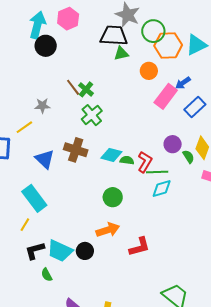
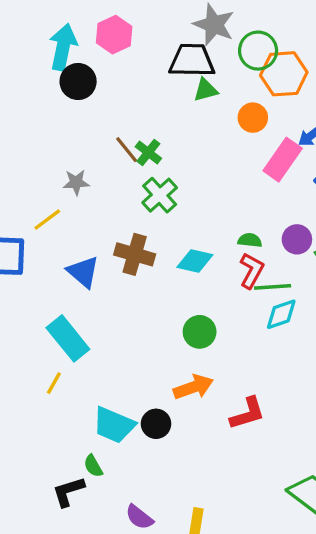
green semicircle: (127, 160) -> (250, 240), moved
black L-shape: (35, 251) -> (68, 492), moved

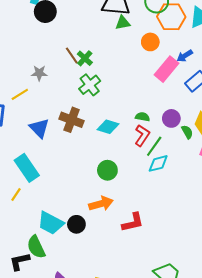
green line: (273, 287) -> (154, 146), turned -55
green semicircle: (93, 466) -> (36, 247), size x1.6

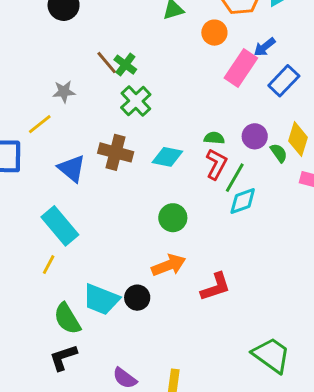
green semicircle: (36, 247) -> (67, 319), moved

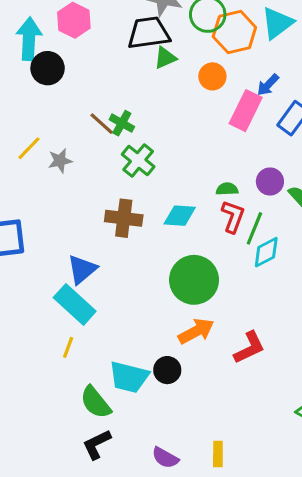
yellow line: (40, 124) -> (29, 148), moved
blue triangle: (72, 168) -> (82, 269), moved, turned 48
green circle: (173, 218) -> (194, 280), size x1.6

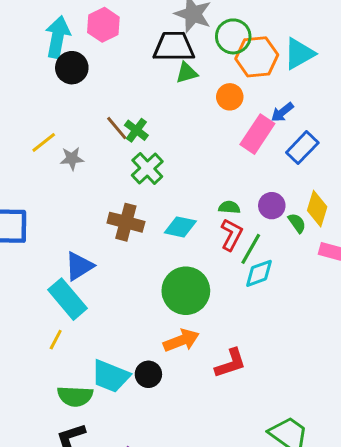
green semicircle: (96, 402) -> (75, 396), turned -56

